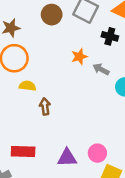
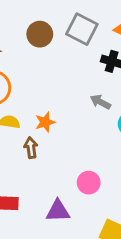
orange star: (79, 57) -> (45, 122), moved
pink circle: (97, 153) -> (89, 183), moved

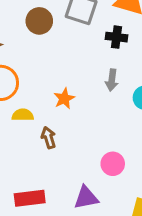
gray arrow: (100, 102) -> (112, 80), turned -102
orange star: (45, 122) -> (64, 98), moved

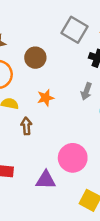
brown circle: (39, 21) -> (35, 58), moved
pink circle: (113, 164) -> (73, 158), size x1.5

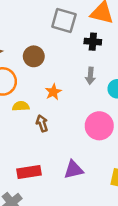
pink circle: (73, 158) -> (99, 126), moved

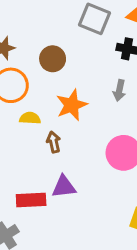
orange star: (53, 92) -> (72, 105), size x1.5
purple triangle: (74, 170) -> (64, 187), moved

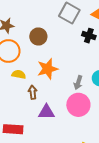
gray arrow: (119, 90) -> (78, 83), moved
purple triangle: (64, 187) -> (46, 112), moved

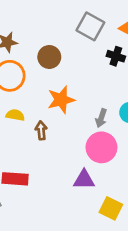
yellow semicircle: (19, 74) -> (15, 115), moved
purple triangle: (46, 112) -> (84, 180), moved

